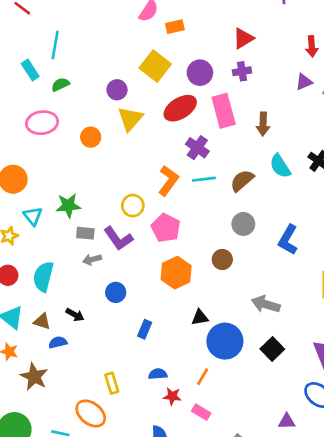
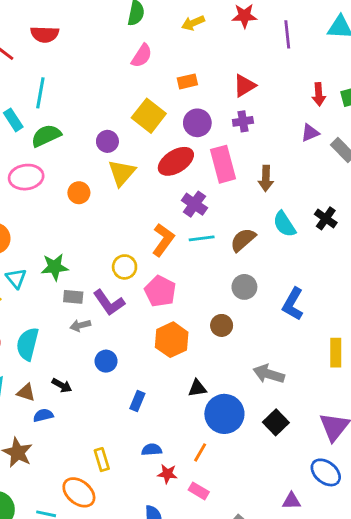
orange rectangle: (175, 27) -> (187, 81), moved
green semicircle: (60, 84) -> (46, 136), size x1.5

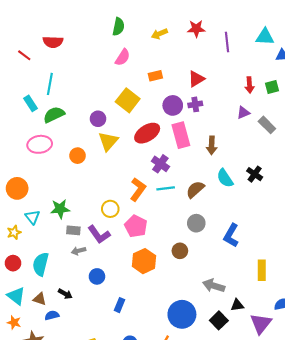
purple circle: (197, 123) -> (173, 105), moved
black triangle: (197, 388) -> (237, 305), moved

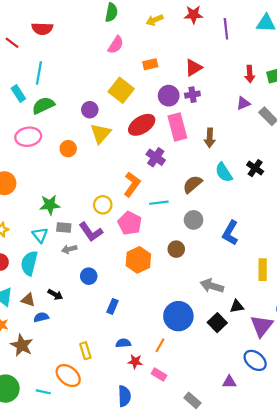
cyan line: (166, 188) -> (159, 203), moved
cyan triangle: (32, 217) -> (40, 235), moved

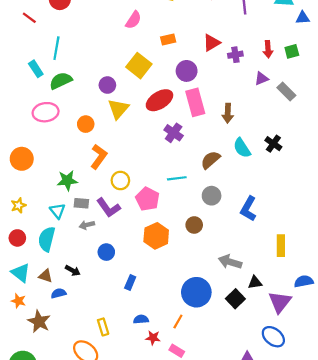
purple cross: (192, 95) -> (235, 55), moved
orange L-shape: (132, 184) -> (99, 157), moved

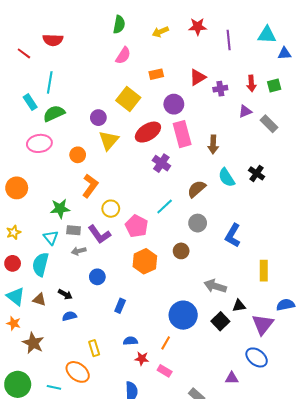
cyan line: (177, 178) -> (165, 207), turned -36
blue semicircle: (59, 293) -> (69, 316), moved

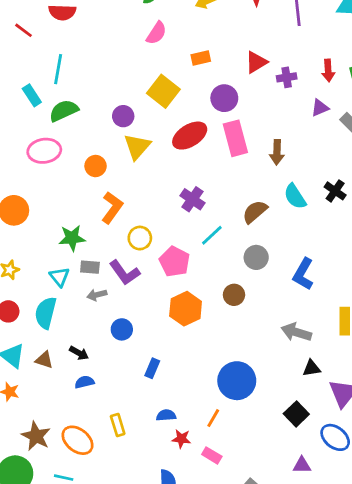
purple cross: (161, 163) -> (192, 199), moved
gray arrow: (215, 286) -> (296, 332), moved
black square: (220, 321) -> (296, 414), moved
brown star: (33, 343) -> (36, 436), moved
orange ellipse: (78, 372) -> (78, 440), moved

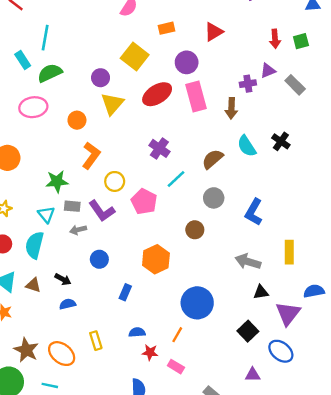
purple cross: (287, 77) -> (248, 84), moved
orange hexagon: (186, 309) -> (156, 259), moved

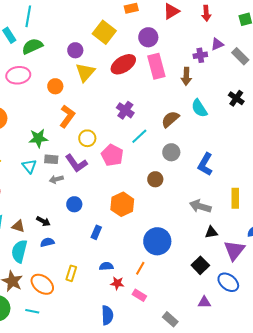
red arrow: (275, 39) -> (206, 13), moved
black cross: (281, 141) -> (236, 98), moved
cyan semicircle: (35, 245) -> (19, 251), moved
yellow rectangle: (96, 341) -> (71, 273), turned 35

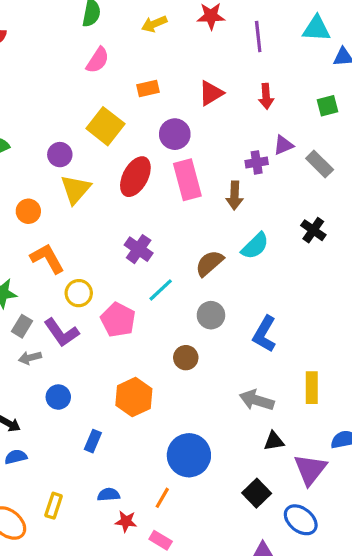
red ellipse: (123, 64) -> (135, 177), turned -30
cyan semicircle: (199, 108) -> (255, 246), turned -102
orange L-shape: (67, 116) -> (47, 258), turned -65
gray rectangle: (51, 159) -> (22, 326), turned -64

